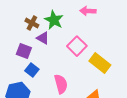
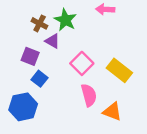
pink square: (77, 46) -> (82, 63), moved
pink semicircle: (61, 84) -> (89, 95), moved

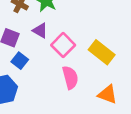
purple triangle: (52, 41) -> (40, 31), moved
orange triangle: (112, 112) -> (108, 94), moved

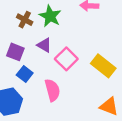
pink semicircle: (70, 78) -> (52, 90), moved

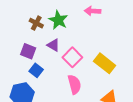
pink semicircle: (52, 90) -> (74, 84), moved

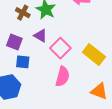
blue square: (36, 70) -> (23, 62), turned -32
pink semicircle: (74, 84) -> (63, 76), turned 30

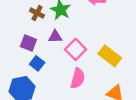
purple triangle: (41, 36) -> (55, 37), turned -32
blue square: (23, 62) -> (37, 63), turned 32

